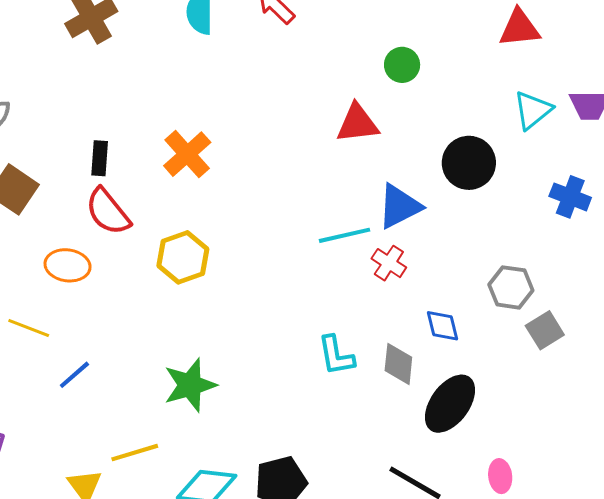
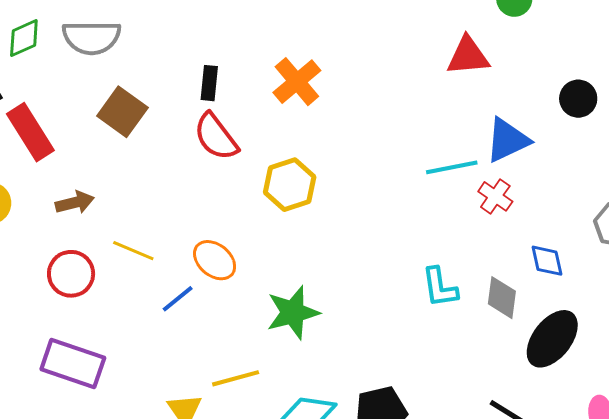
black circle: (469, 163) -> (578, 99), size x0.7
orange ellipse: (68, 265) -> (215, 260), moved, turned 30

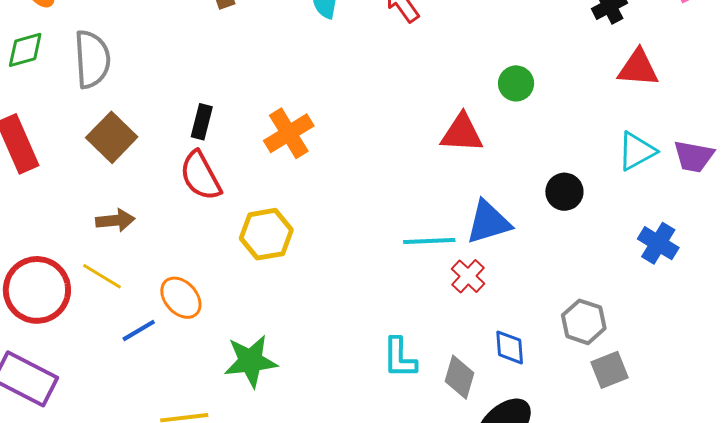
gray semicircle: (92, 37) -> (92, 59), turned -102
brown arrow: (75, 202) -> (115, 220), moved
red circle: (71, 274) -> (37, 290), size x1.4

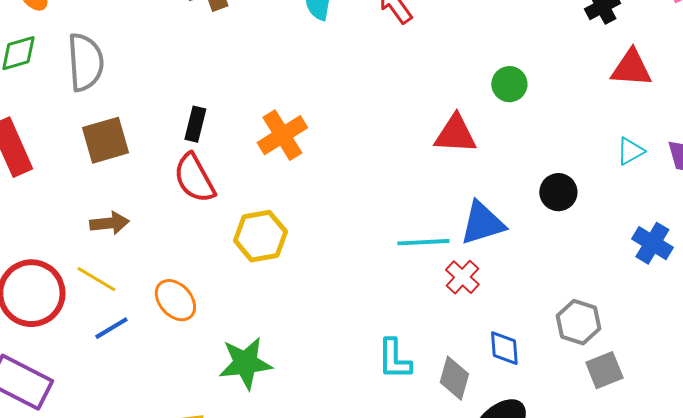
brown square: (112, 137) -> (105, 140), turned 30
cyan triangle: (637, 151) -> (630, 151), size x0.7
blue line: (139, 330) -> (111, 328), moved

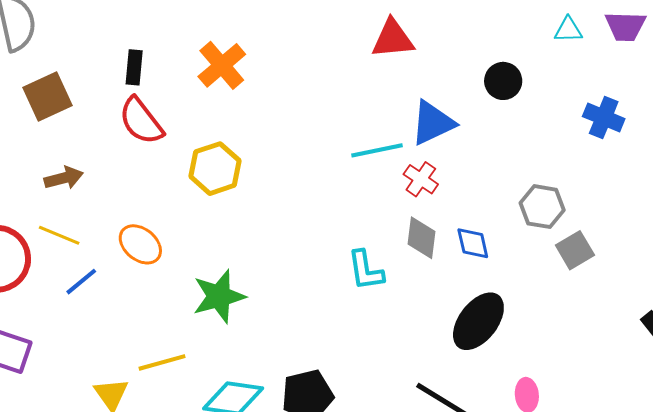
cyan triangle: (630, 151) -> (568, 30), turned 36
gray diamond: (454, 378) -> (421, 238), moved

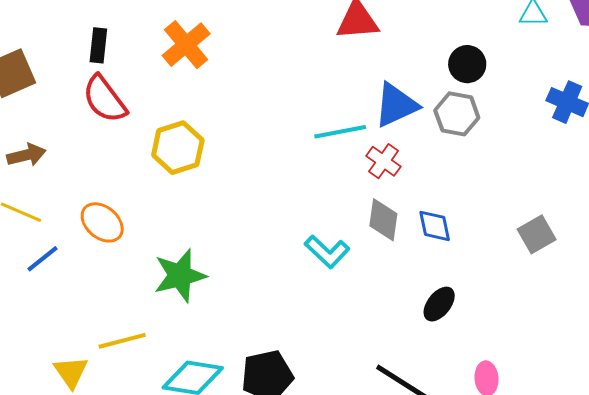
gray hexagon: (542, 207) -> (457, 114), moved
cyan L-shape: (366, 270) -> (327, 252), turned -39
black ellipse: (478, 321) -> (439, 304), size x0.6

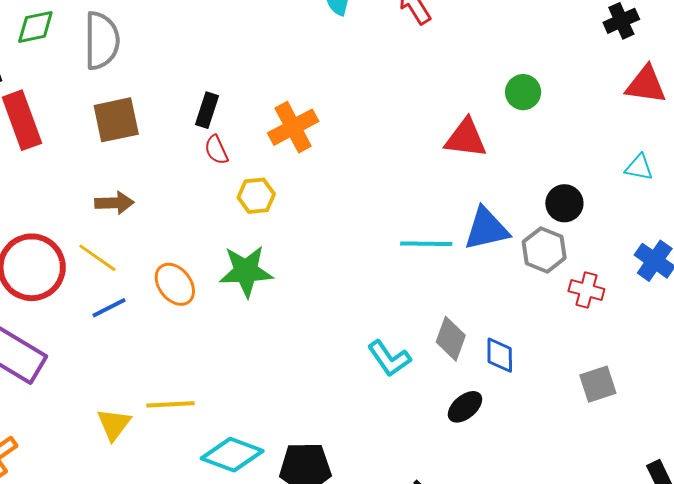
red semicircle: (105, 99) -> (216, 150), moved, size x0.6
yellow hexagon: (178, 148) -> (256, 196), moved, size x0.7
red cross: (383, 161) -> (586, 290), moved, turned -32
green star: (180, 276) -> (246, 271), moved
black ellipse: (439, 304) -> (465, 407), moved

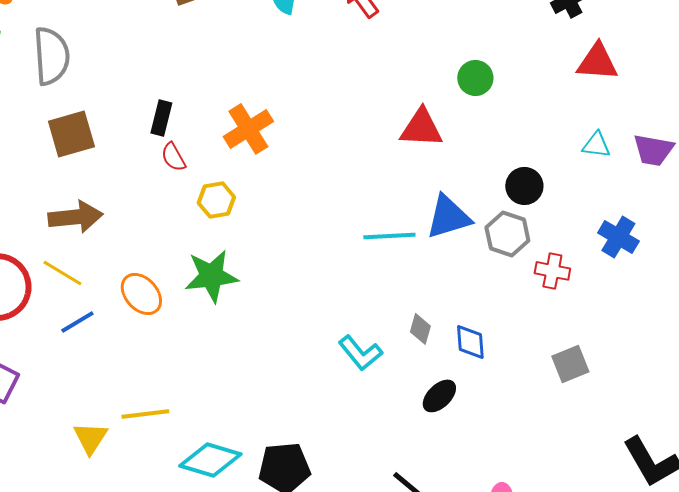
brown arrow: (114, 203) -> (75, 217), size x1.4
gray diamond: (451, 339) -> (420, 329), size x0.7

